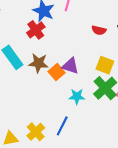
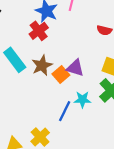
brown star: (38, 63) -> (42, 65), turned -30
blue line: (62, 126) -> (65, 111), moved

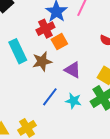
orange square: (61, 74) -> (59, 42), moved
blue line: (65, 111) -> (50, 97), moved

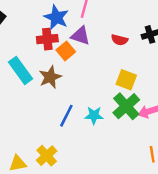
red cross: (45, 29) -> (47, 39), turned 30
purple triangle: (73, 70) -> (80, 36), moved

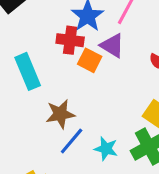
orange square: (66, 51) -> (90, 60), turned -36
brown star: (50, 77) -> (60, 114), moved

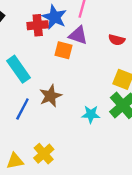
red cross: (70, 40) -> (38, 25), moved
blue line: (72, 141) -> (22, 109), moved

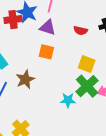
orange square: (63, 50) -> (46, 52), moved
cyan star: (91, 114) -> (68, 100), moved

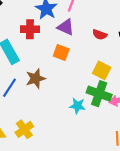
red cross: (13, 20) -> (30, 29), moved
green cross: (87, 86) -> (99, 94), turned -35

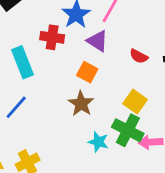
brown star: (36, 79) -> (81, 104), moved, turned -30

